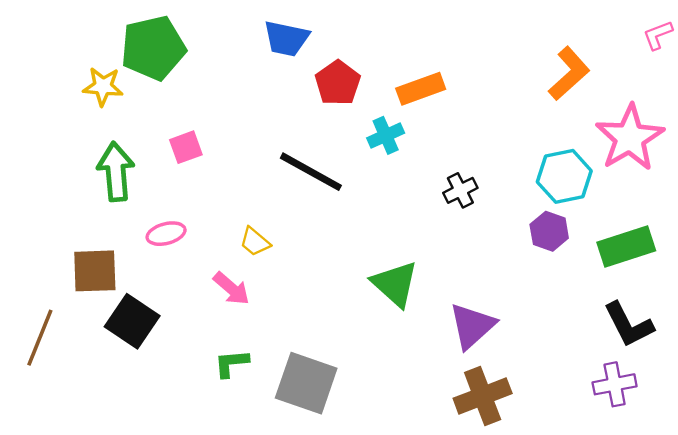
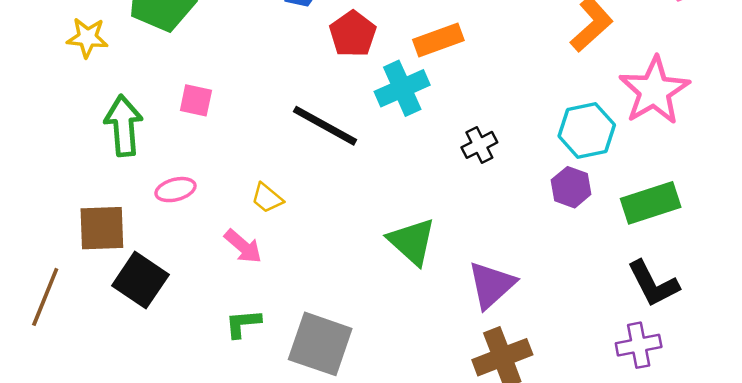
yellow star: (103, 86) -> (87, 38), moved
cyan cross: (386, 135) -> (402, 88), size x1.4
pink square: (186, 147) -> (196, 100), turned 32

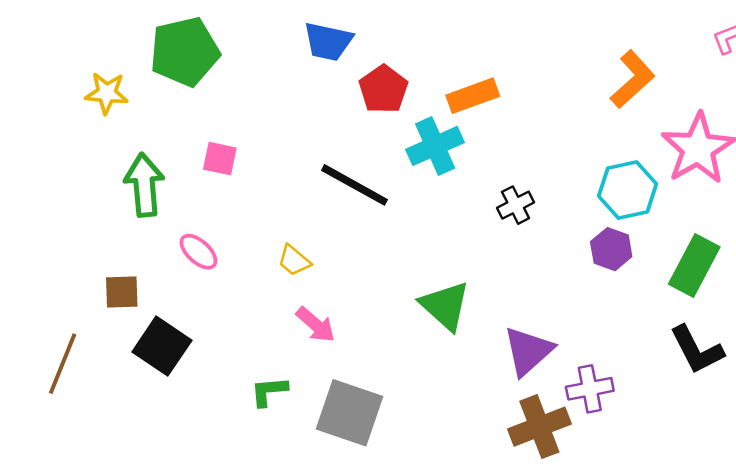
pink ellipse: (175, 190) -> (198, 252), turned 57
green rectangle: (651, 203) -> (694, 266), turned -44
brown square: (102, 228) -> (122, 292), size x0.7
pink arrow: (243, 246) -> (315, 325), moved
purple cross: (639, 345) -> (590, 389), moved

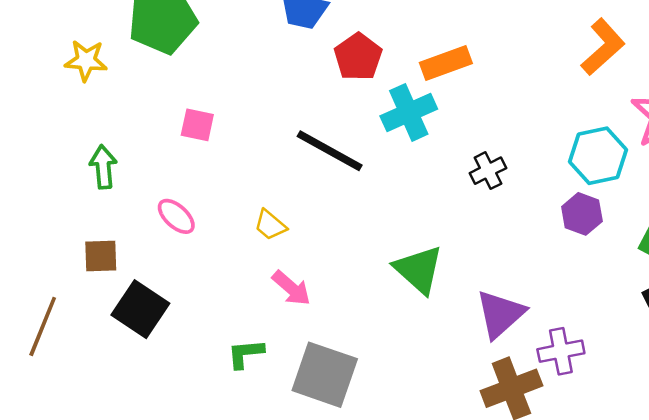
green arrow: (144, 185) -> (103, 167), moved, size x0.7

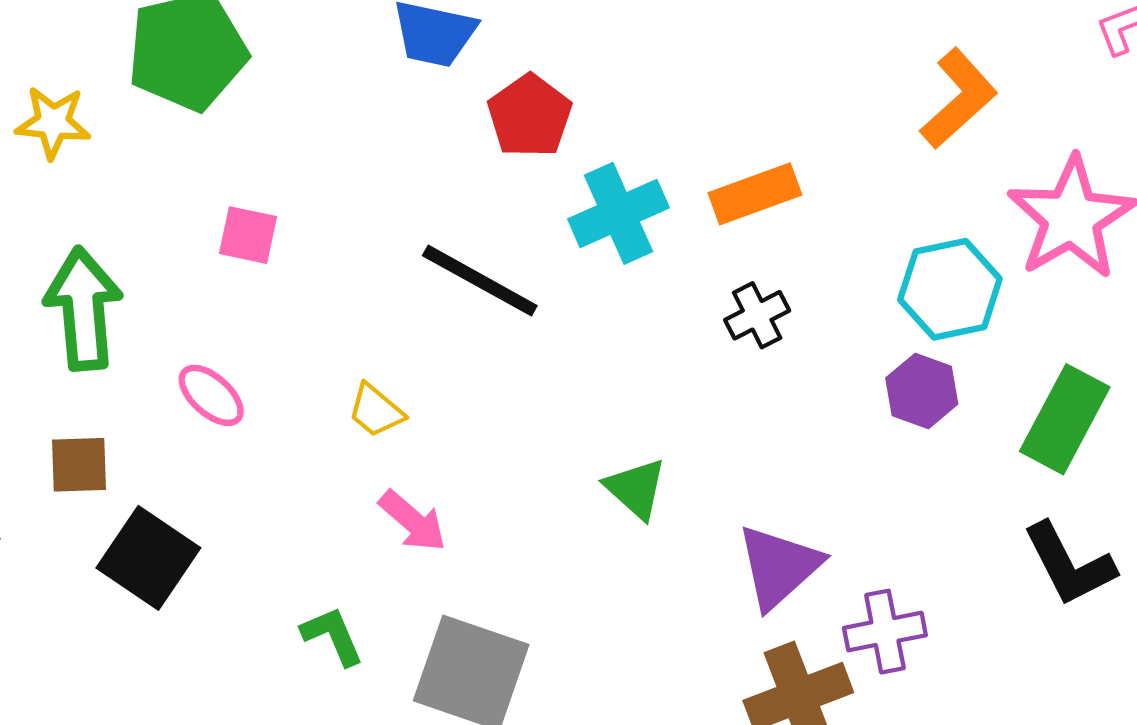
orange rectangle: (446, 63) -> (755, 194), moved
green arrow: (103, 167) -> (83, 309), size x1.6
green triangle: (419, 270) -> (636, 489), size x0.7
green L-shape: (246, 354) -> (333, 636), turned 72

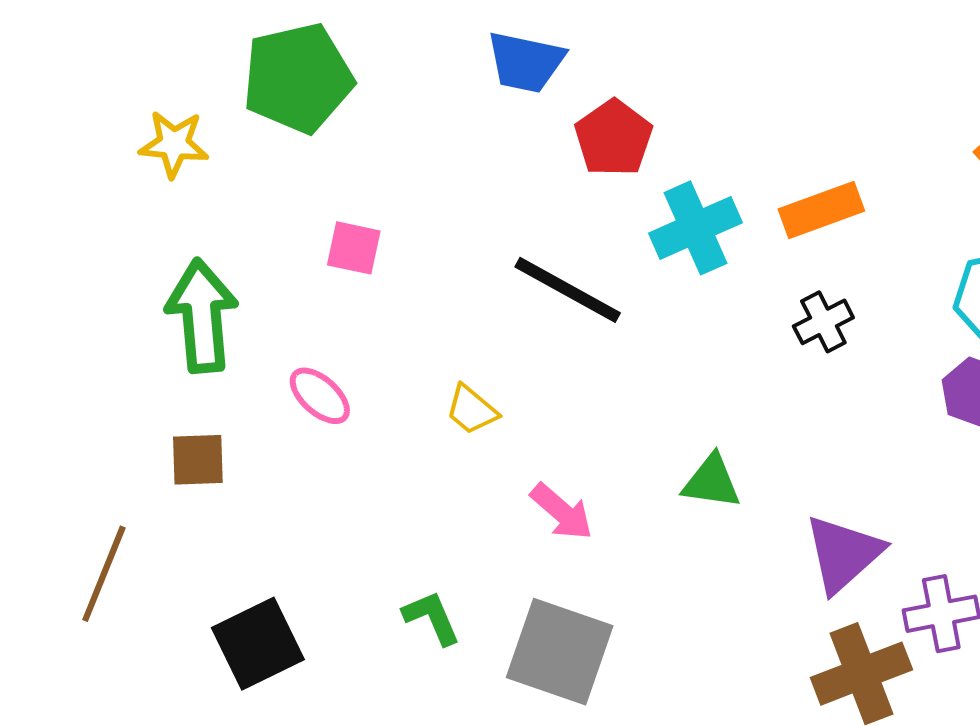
green triangle: (636, 489) -> (712, 482), turned -34
pink arrow: (413, 521) -> (562, 512), moved
black square: (148, 558) -> (258, 644), moved, turned 30

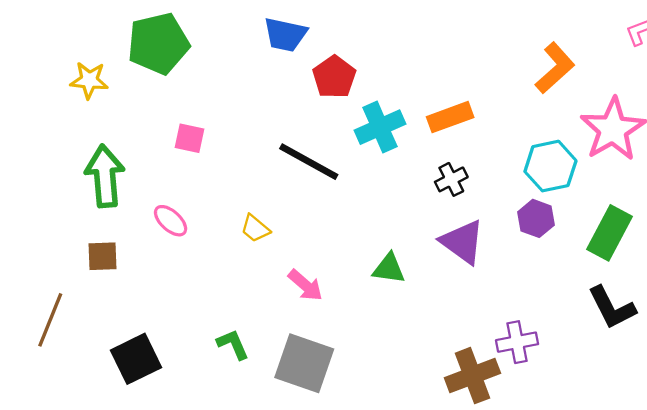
purple triangle: (843, 554) -> (462, 242), moved, turned -42

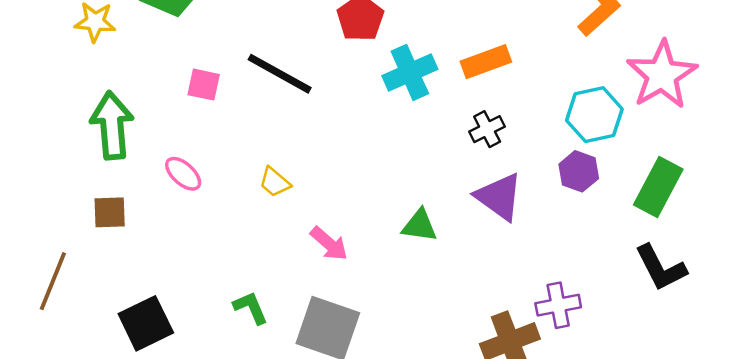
black line: (309, 162) -> (280, 74), moved

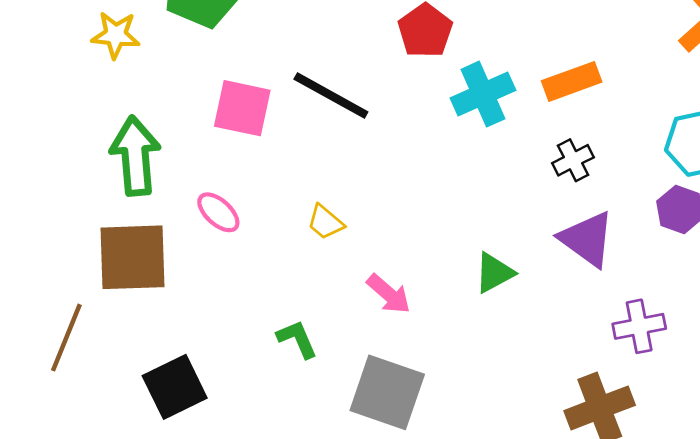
pink square: (204, 85) -> (242, 108), size x1.5
brown square: (110, 212) -> (133, 257), size x1.8
green triangle: (420, 226) -> (494, 273), turned -36
purple cross: (558, 305) -> (639, 326), moved
green L-shape: (251, 308) -> (297, 339), moved

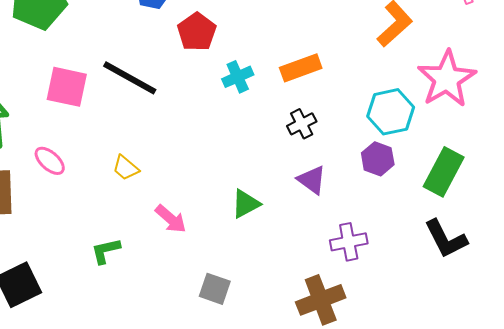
cyan cross: (483, 94) -> (238, 77), size x0.7
purple triangle: (587, 239) -> (312, 180), size x0.7
green L-shape: (297, 339) -> (106, 251), turned -80
gray square: (387, 392) -> (215, 289), moved, size x0.6

